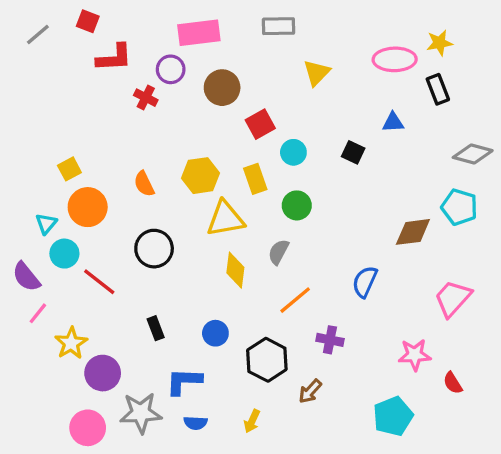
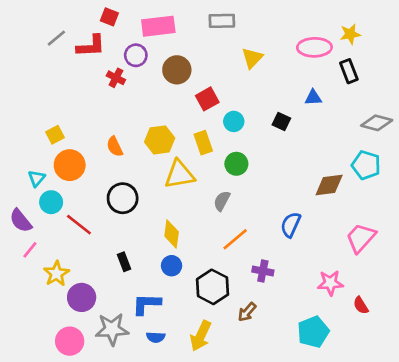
red square: (88, 21) -> (109, 17), moved
gray line: (38, 34) -> (56, 38), moved
yellow diamond: (235, 270) -> (172, 234), moved
yellow arrow: (252, 421) -> (201, 336), size x1.6

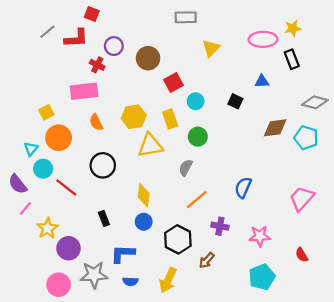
pink rectangle: (158, 26) -> (84, 91), moved
brown diamond: (329, 185) -> (275, 128), moved
pink star: (330, 283) -> (260, 236), moved

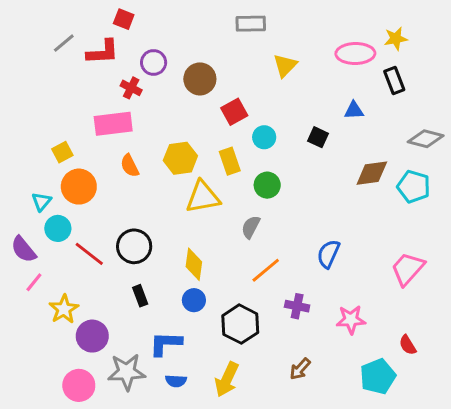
black circle: (103, 165) -> (134, 246), moved
brown arrow: (207, 260) -> (300, 369), moved
cyan pentagon: (262, 277) -> (378, 376), moved

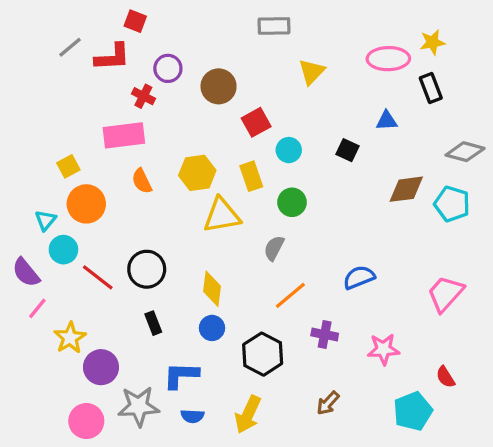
blue semicircle: (328, 254) -> (359, 277), turned 44

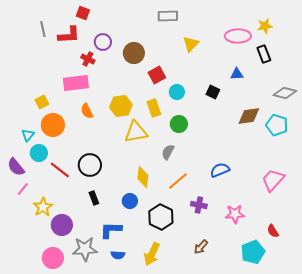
gray line: (70, 47) -> (43, 29), turned -63
yellow diamond: (212, 289) -> (143, 177), moved

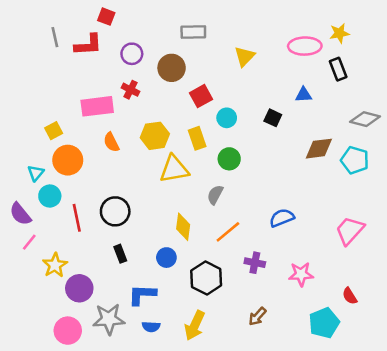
gray rectangle: (168, 16) -> (193, 32), moved
red cross: (88, 59) -> (131, 90), moved
red line: (60, 170) -> (77, 218), turned 40

